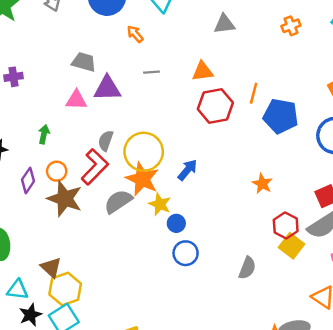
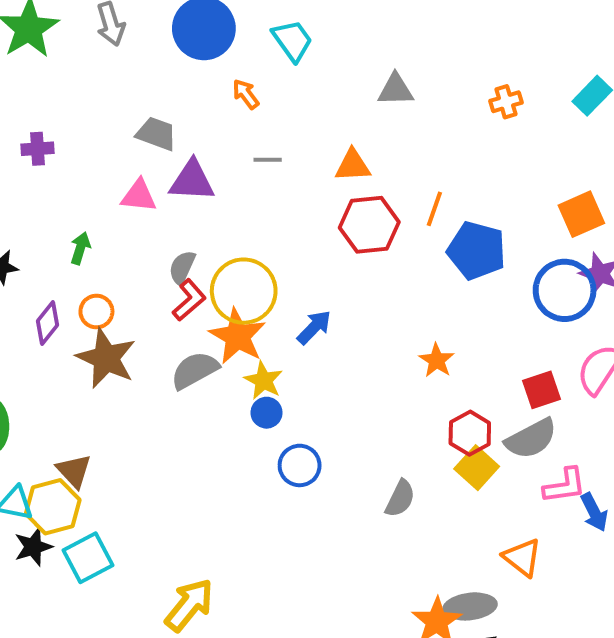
red L-shape: (95, 167) -> (189, 300), moved, size x0.7
blue circle: (176, 223) -> (267, 413), moved
yellow hexagon: (65, 289) -> (53, 507), moved

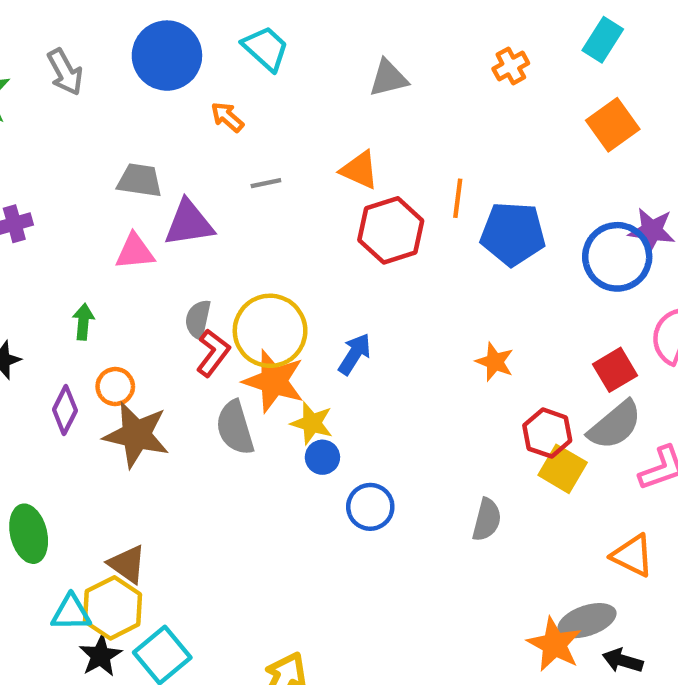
orange triangle: (353, 166) -> (359, 170), turned 39
orange square: (581, 214) -> (613, 125), moved
gray semicircle: (195, 370) -> (235, 428), turned -66

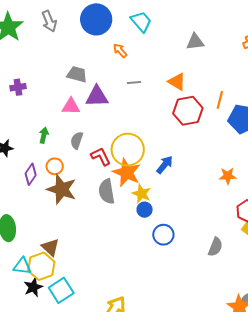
gray semicircle: (198, 319) -> (77, 140), moved
red L-shape: (213, 353) -> (101, 156), turned -70
orange star: (495, 362) -> (228, 176), turned -30

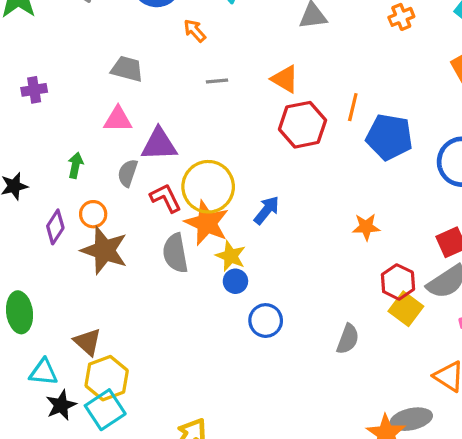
purple triangle: (97, 96) -> (159, 144), moved
yellow hexagon: (41, 266) -> (107, 378), moved

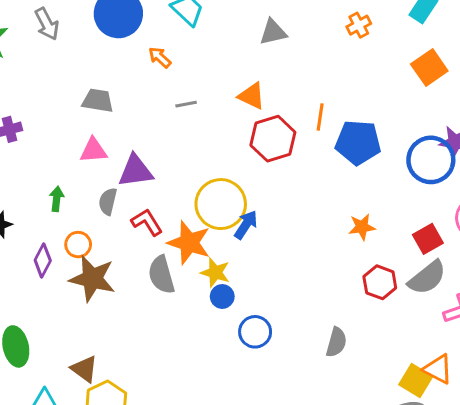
yellow circle: (208, 187) -> (221, 204), moved
orange star: (366, 227) -> (362, 227), moved
yellow square: (406, 309) -> (416, 381), moved

